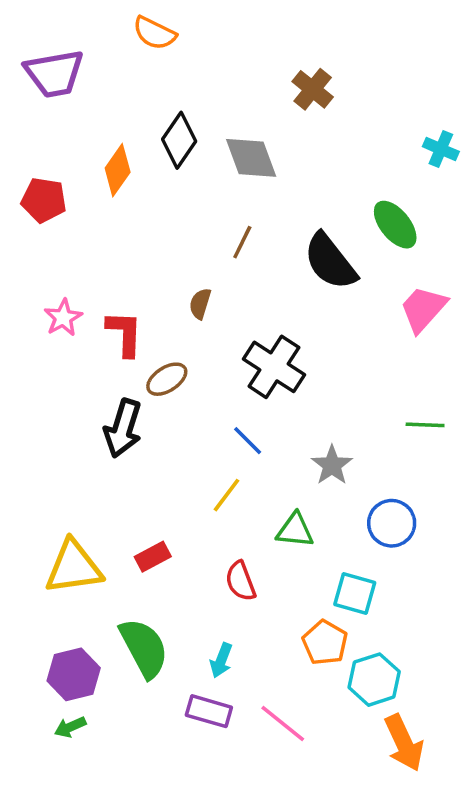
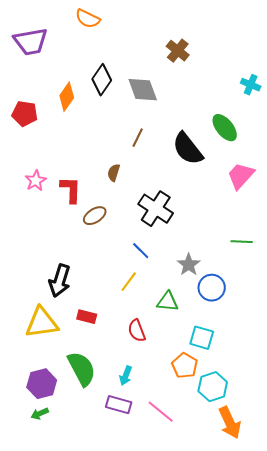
black arrow: (123, 428) -> (60, 281), moved
blue circle: (392, 523) -> (212, 288), moved
red rectangle: (153, 557) -> (87, 317), turned 42

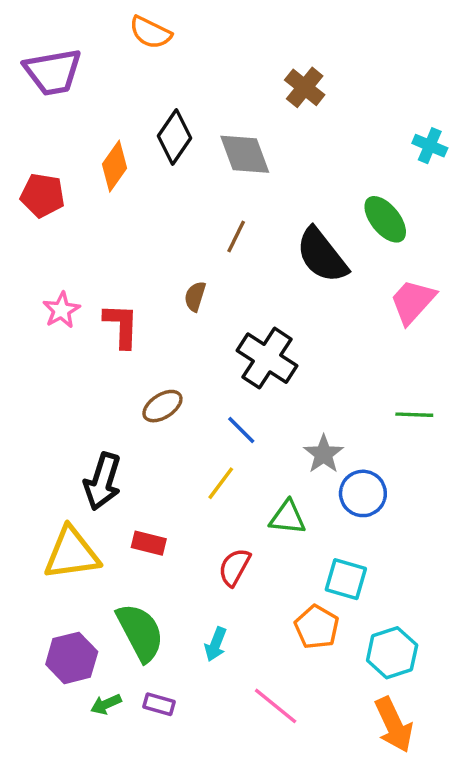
brown ellipse: (95, 216) -> (162, 406), moved
red semicircle: (137, 331) -> (234, 567), turned 50
cyan hexagon: (213, 387) -> (392, 653), moved
purple rectangle: (119, 405) -> (159, 704), moved, size x0.7
green arrow: (40, 414) -> (106, 704), moved

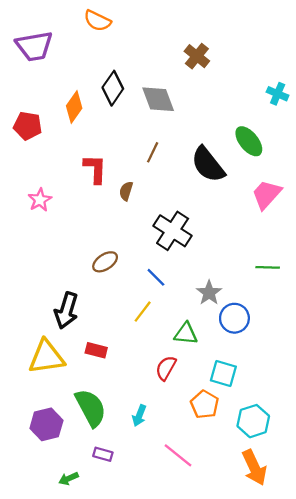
red L-shape: (121, 326) -> (95, 169), moved
red semicircle: (234, 567) -> (166, 368), moved
green arrow: (106, 704) -> (69, 479), moved

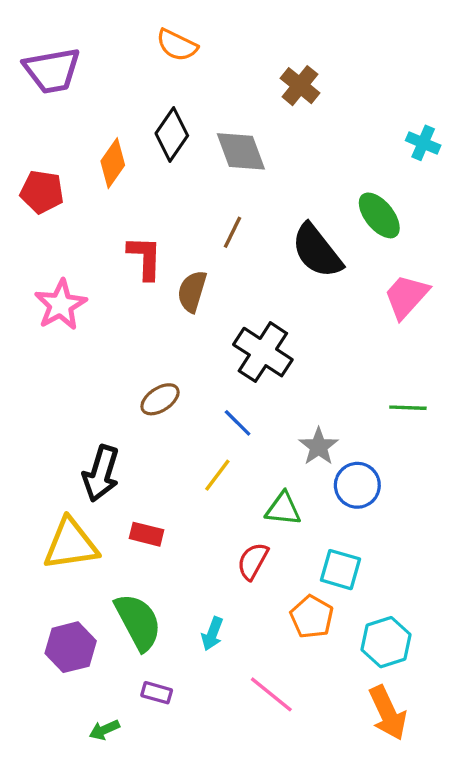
orange semicircle: (97, 21) -> (177, 45), moved
brown semicircle: (126, 191) -> (192, 291), size x1.4
pink star: (40, 200) -> (61, 305), size x1.4

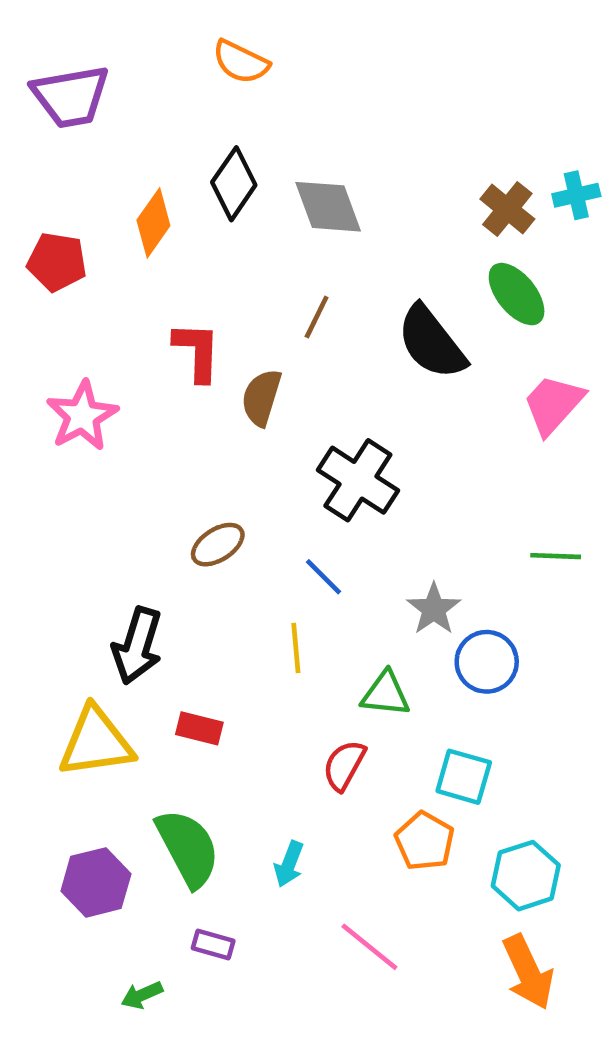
brown cross: (300, 86) -> (507, 209), moved
cyan cross: (423, 143) -> (576, 195), turned -36
yellow line: (217, 475) -> (296, 648), turned -42

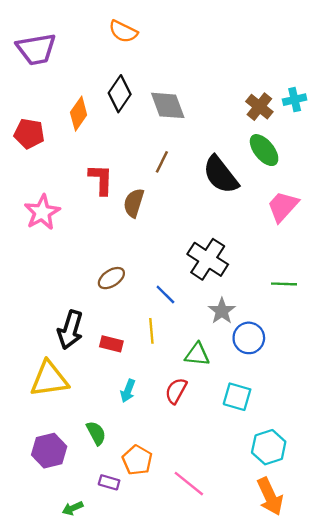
black cross: (358, 480) -> (208, 259), moved
red rectangle: (199, 728) -> (111, 344), moved
orange pentagon: (425, 841) -> (137, 460), moved
green semicircle: (188, 848) -> (96, 433), size x0.6
cyan arrow: (289, 864) -> (128, 391), moved

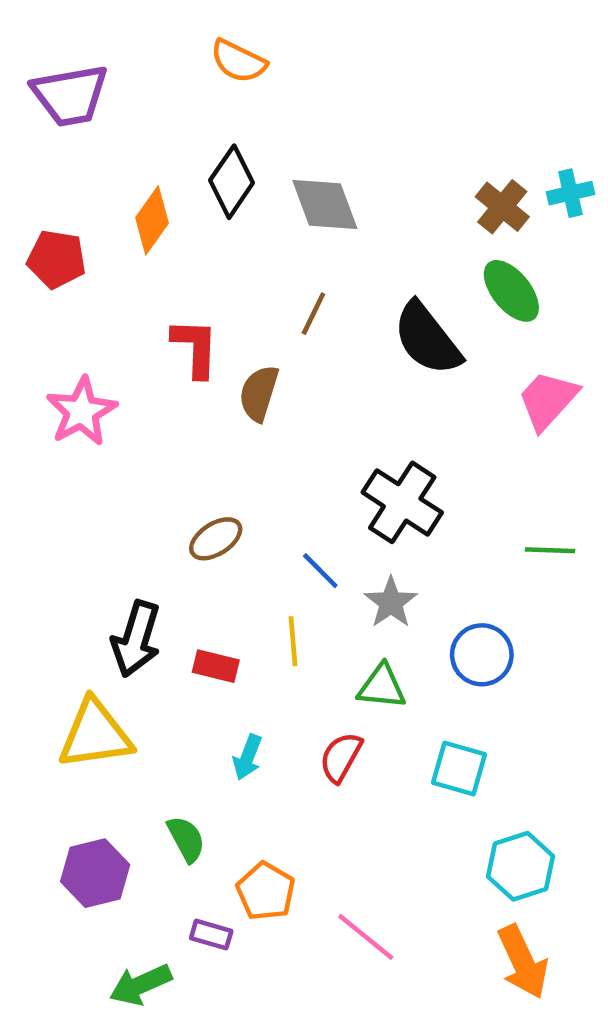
gray star: (222, 311) -> (391, 602), moved
green arrow: (73, 508) -> (141, 985), size x1.5

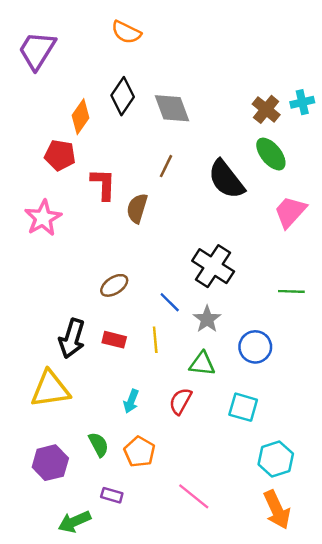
purple trapezoid: (70, 95) -> (37, 50), turned 132
red pentagon: (56, 259) -> (60, 155), moved
red rectangle: (216, 666) -> (114, 340), moved
orange pentagon: (266, 891) -> (140, 452), moved

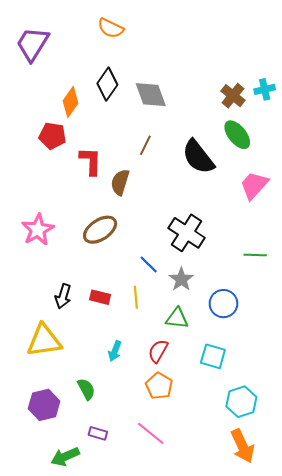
pink star: (43, 218) -> (38, 230), moved
brown ellipse: (114, 285) -> (100, 230), moved, size x1.4
black arrow: (72, 338) -> (63, 296), size x0.7
orange pentagon: (140, 452) -> (159, 386), moved
pink line: (194, 496) -> (151, 433), moved

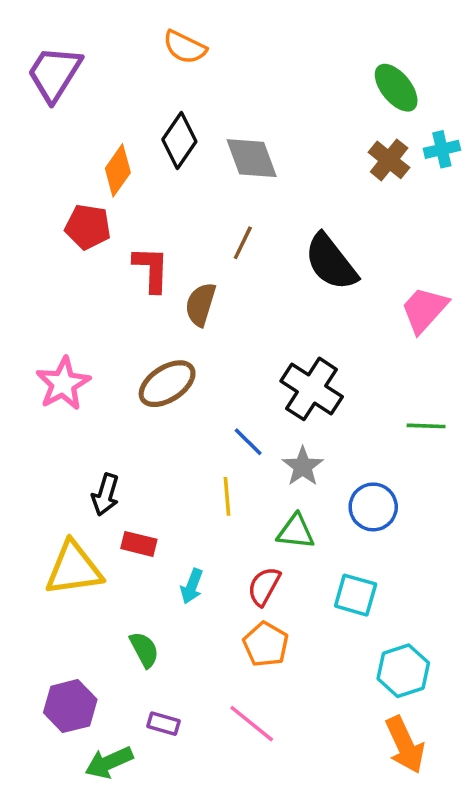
green ellipse: (237, 135) -> (396, 88), moved
red rectangle: (100, 297) -> (139, 544), moved
purple hexagon: (44, 405) -> (70, 706), moved

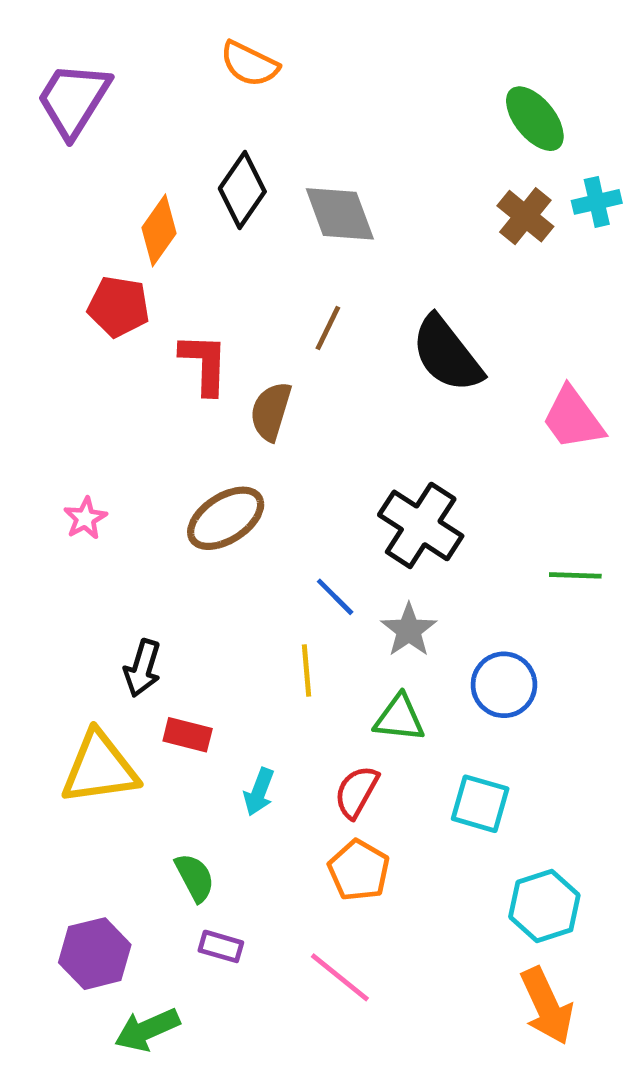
pink trapezoid: (424, 310) -> (573, 418), turned -78
pink star: (63, 384) -> (85, 518), size x0.6
purple rectangle: (164, 724) -> (221, 946), moved

